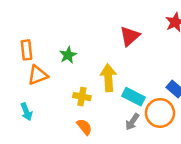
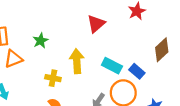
cyan rectangle: (134, 97) -> (112, 66), moved

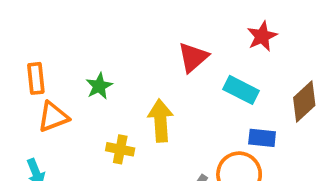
cyan rectangle: (112, 66) -> (241, 90), moved
blue rectangle: (137, 71) -> (262, 138), turned -35

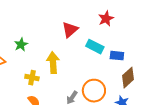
brown diamond: (304, 101) -> (128, 78), moved
blue rectangle: (262, 138) -> (117, 56), moved

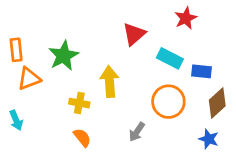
green star: (21, 45) -> (64, 56), size x1.5
orange circle: (94, 91) -> (168, 102), moved

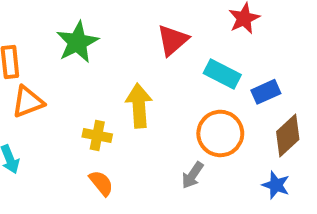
green star: (64, 56) -> (77, 42), moved
blue rectangle: (201, 71) -> (266, 92), turned -30
gray arrow: (137, 132) -> (192, 175), moved

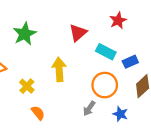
yellow cross: (97, 135) -> (27, 86), moved, turned 32
blue star: (276, 185) -> (120, 114), moved

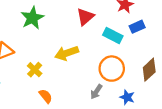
blue rectangle: (130, 62) -> (137, 27), moved
yellow arrow: (59, 69) -> (67, 53), turned -105

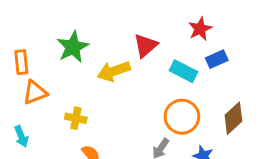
yellow arrow: (67, 53) -> (114, 71), moved
yellow cross: (35, 70) -> (76, 118), turned -32

